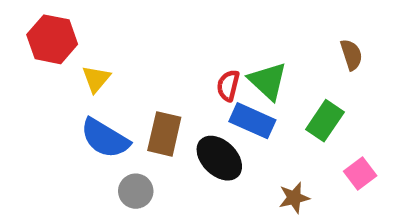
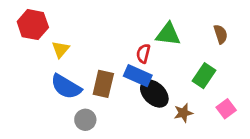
green triangle: (268, 81) -> (168, 34), moved, turned -36
blue rectangle: (252, 121) -> (138, 76), moved
black ellipse: (219, 158) -> (154, 94), moved
brown star: (294, 198) -> (183, 113), moved

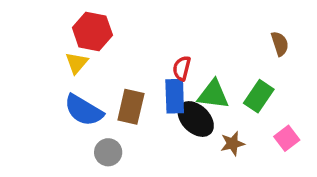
red hexagon: (33, 25) -> (92, 31), moved
green triangle: (168, 34) -> (213, 94), moved
blue rectangle: (138, 76) -> (175, 96), turned 64

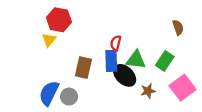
blue semicircle: (84, 110) -> (49, 93), moved, turned 85
pink square: (287, 138) -> (183, 88), size x1.6

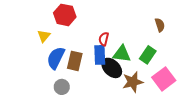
red hexagon: (59, 20) -> (65, 15), moved
brown star: (148, 91) -> (133, 82), size x1.5
blue semicircle: (49, 93) -> (56, 58), moved

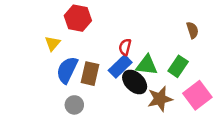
blue rectangle: (100, 55) -> (120, 66), turned 48

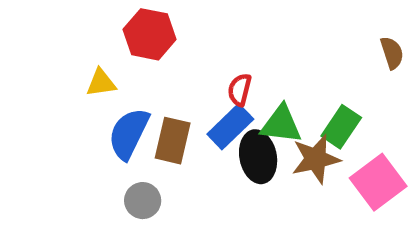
brown semicircle: (193, 30) -> (392, 53), moved
yellow triangle: (53, 43) -> (101, 83), turned 42
black ellipse: (135, 82) -> (258, 157), turned 35
brown star: (160, 99) -> (316, 159), moved

